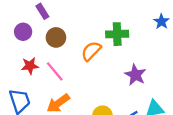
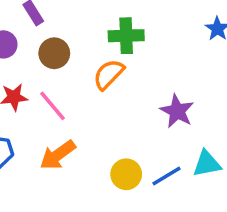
green cross: (117, 34) -> (126, 36), moved

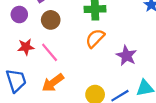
orange semicircle: (109, 74) -> (95, 38), moved

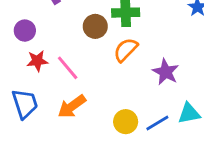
purple circle: (19, 15) -> (25, 31), moved
brown circle: (51, 20) -> (95, 26), moved

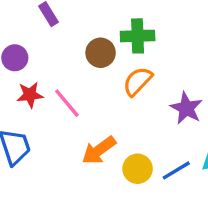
orange arrow: (72, 106) -> (99, 150), moved

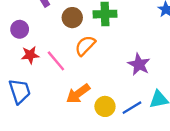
brown circle: (101, 53) -> (72, 18), moved
orange semicircle: (138, 81) -> (85, 46), moved

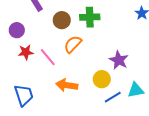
blue trapezoid: (20, 91) -> (24, 95), moved
orange arrow: (78, 94) -> (67, 85), turned 45
yellow circle: (105, 106) -> (102, 79), moved

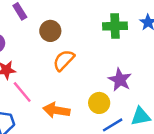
green cross: (90, 17) -> (115, 26), moved
pink line: (48, 57) -> (22, 92), moved

